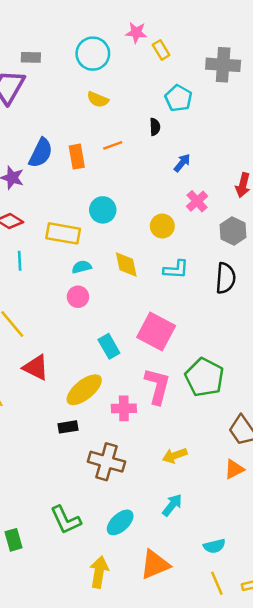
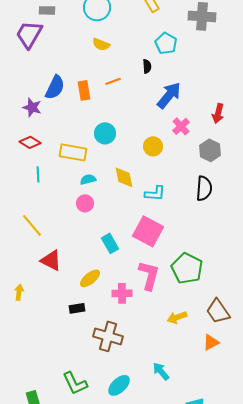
blue arrow: (182, 163) -> (169, 95), size x1.8
cyan L-shape: (176, 269) -> (155, 193), moved
yellow ellipse: (84, 390) -> (90, 278), size x0.7
yellow arrow: (175, 455) -> (177, 317), moved
cyan arrow: (172, 505) -> (161, 371), turned -78

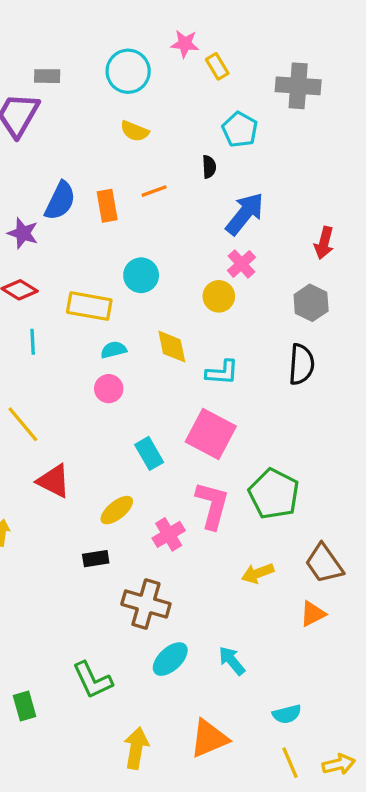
pink cross: (181, 126) -> (241, 264), moved
pink cross: (122, 293) -> (169, 534), turned -30
cyan ellipse: (119, 385) -> (170, 659), moved

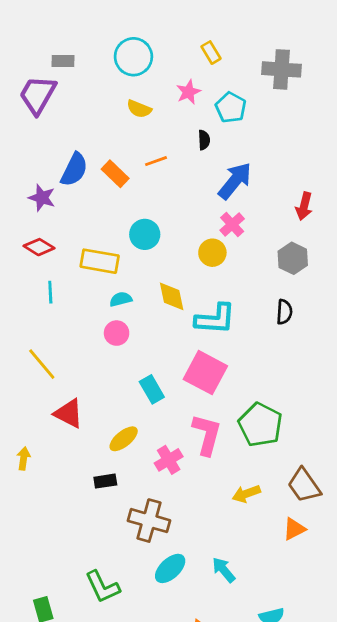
pink star: (185, 44) -> (188, 92), moved, turned -30
orange rectangle: (107, 206) -> (115, 174), turned -36
black semicircle: (301, 364) -> (284, 312), size x0.7
cyan L-shape: (222, 372) -> (215, 319), size x1.4

